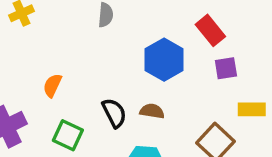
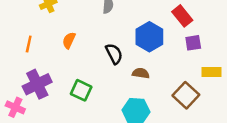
orange semicircle: (52, 85) -> (69, 40), moved
black semicircle: (114, 113) -> (114, 54), moved

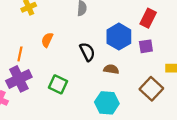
red rectangle: (182, 16) -> (148, 18), turned 66
purple square: (193, 43) -> (146, 46), moved
orange line: (29, 44) -> (20, 54), moved

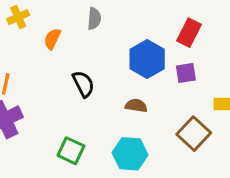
orange semicircle: (47, 40) -> (52, 39), moved
black semicircle: (87, 52) -> (83, 84), moved
green square: (58, 84) -> (71, 151), moved

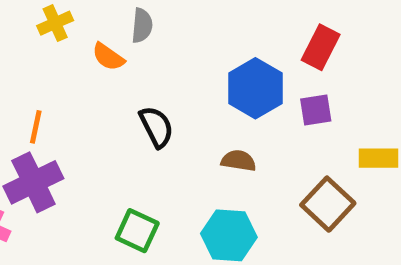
gray semicircle: (94, 19) -> (142, 25), moved
orange semicircle: (52, 39) -> (108, 57), turned -80

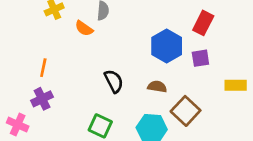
black semicircle: (156, 127) -> (114, 81), moved
purple cross: (33, 182) -> (42, 99), size x0.7
brown square: (328, 204) -> (186, 111), moved

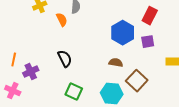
orange semicircle: (84, 28) -> (62, 20), turned -152
orange line: (43, 68) -> (14, 60), moved
black semicircle: (114, 81) -> (65, 59), moved

